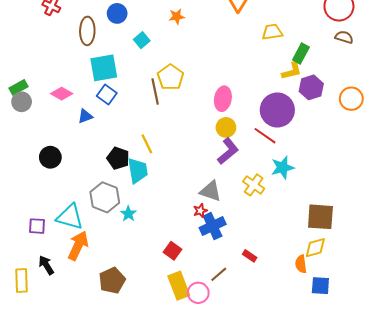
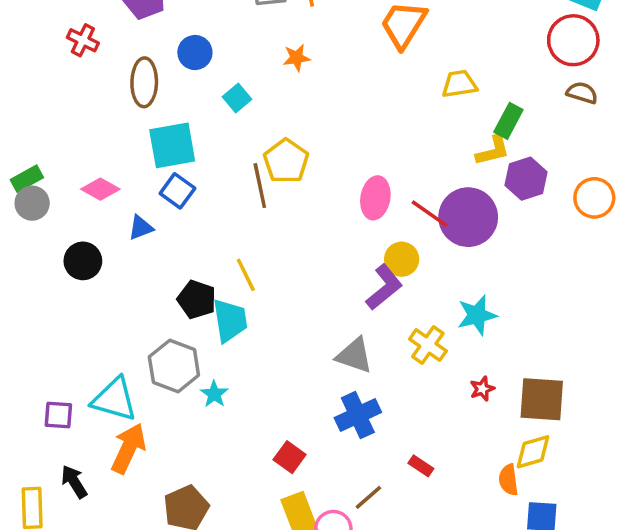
yellow circle: (226, 127) -> (402, 259), moved
red line: (265, 136) -> (430, 214), moved
black circle: (50, 157) -> (83, 261), moved
red star: (200, 211) -> (482, 389), moved

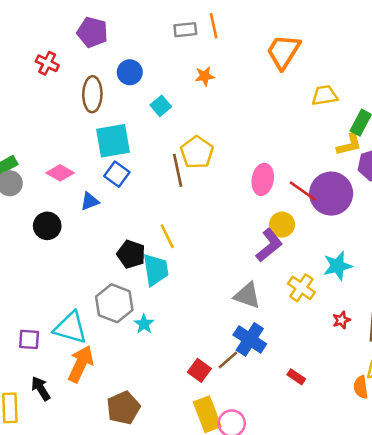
blue cross: (358, 415) -> (250, 339), turned -32
brown line: (368, 497) -> (228, 360), moved

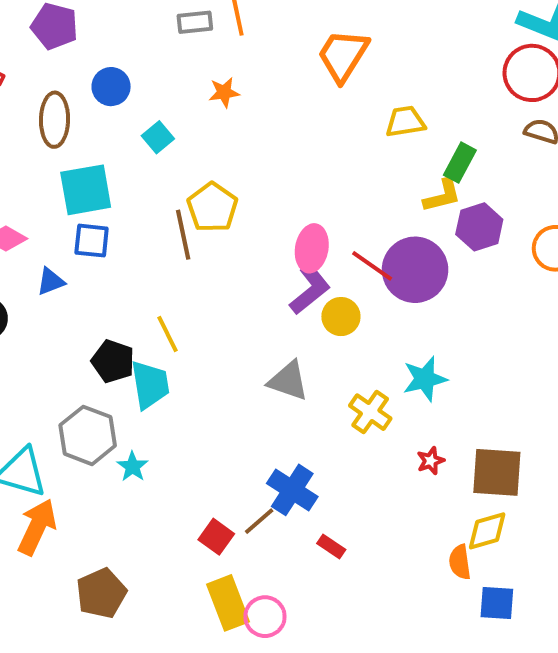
blue square: (117, 174) -> (92, 241), turned -30
purple L-shape: (269, 245) -> (310, 289), moved
gray triangle: (247, 296) -> (288, 381), moved
red rectangle: (296, 377) -> (331, 546), moved

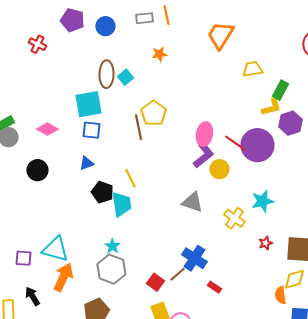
blue circle: (111, 87) -> (105, 26), moved
brown ellipse: (55, 120) -> (106, 74), moved
blue triangle: (51, 281) -> (86, 163), moved
gray hexagon: (88, 435) -> (111, 269), moved

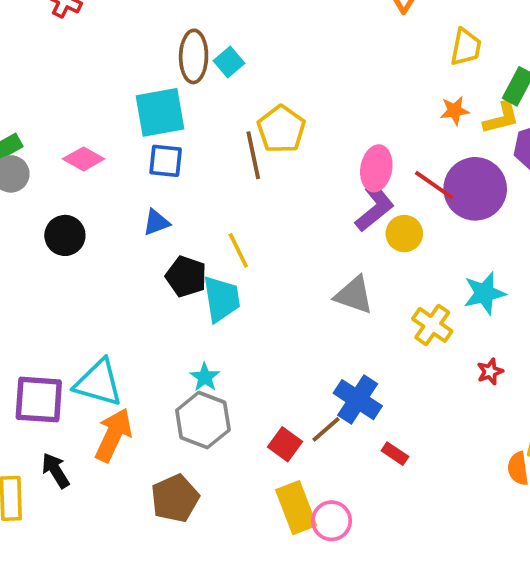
orange star: (159, 54) -> (455, 111), moved
yellow trapezoid: (252, 69) -> (466, 47), turned 110
purple square: (23, 258) -> (39, 400), size x1.6

